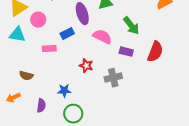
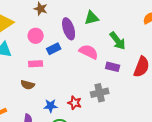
pink circle: (38, 20) -> (36, 36), moved
red star: (86, 66) -> (75, 103), moved
brown semicircle: (26, 76) -> (28, 85), moved

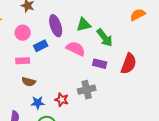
green triangle: (92, 18) -> (84, 25), moved
brown semicircle: (28, 85) -> (29, 82), moved

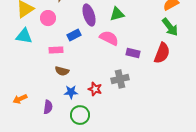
pink circle: (23, 33) -> (48, 18), moved
green arrow: (105, 38) -> (170, 27), moved

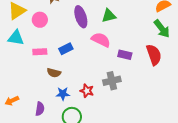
blue rectangle: (74, 35) -> (66, 49), moved
pink rectangle: (56, 50) -> (40, 52), moved
red semicircle: (162, 53) -> (154, 55), turned -40

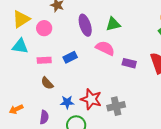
brown semicircle: (54, 73) -> (47, 83), moved, turned 32
gray cross: (112, 81) -> (116, 106), moved
red star: (87, 91) -> (91, 99), size x1.5

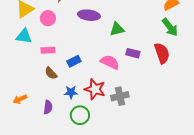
green triangle: (113, 24) -> (117, 29), moved
purple ellipse: (85, 25) -> (89, 15), turned -65
pink semicircle: (105, 48) -> (110, 62), moved
blue rectangle: (70, 57) -> (74, 61), moved

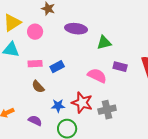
blue rectangle: (74, 61) -> (57, 67), moved
purple semicircle: (48, 107) -> (35, 121), turned -72

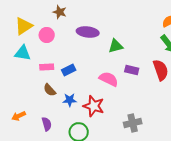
blue star: (58, 106) -> (70, 100), moved
gray cross: (107, 110) -> (133, 123), moved
purple semicircle: (35, 121) -> (47, 124), turned 48

